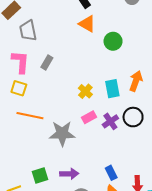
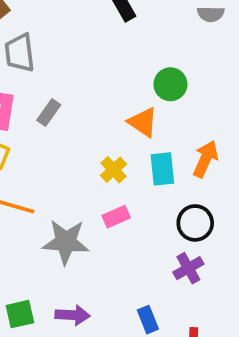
orange triangle: (87, 24) -> (143, 122), moved
purple cross: (110, 121) -> (188, 268), moved

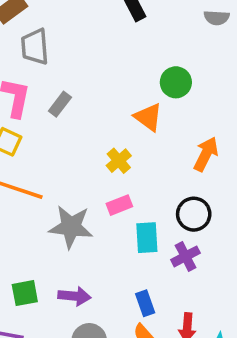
cyan rectangle: (162, 169) -> (147, 238), moved

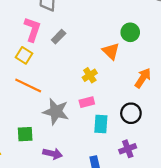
purple cross: (185, 256) -> (128, 149), moved
green square: (25, 293) -> (25, 134), moved

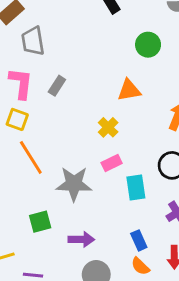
green circle: (130, 32) -> (148, 45), moved
orange triangle: (111, 51) -> (129, 90), turned -42
orange line: (28, 85) -> (31, 157), turned 44

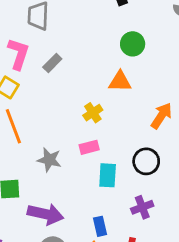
green circle: (148, 45) -> (133, 44), moved
gray star: (74, 184) -> (49, 160), size x0.7
purple arrow: (81, 239) -> (45, 214), size x1.4

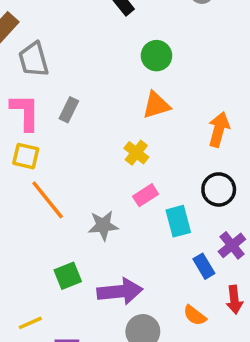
blue rectangle: (100, 226) -> (204, 266), moved

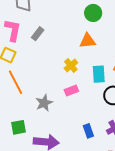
cyan rectangle: (178, 221) -> (99, 74), moved
gray star: (103, 226) -> (44, 103), turned -30
blue rectangle: (204, 266) -> (88, 131), moved

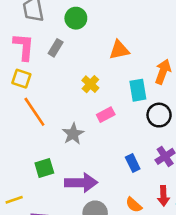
green circle: (93, 13) -> (76, 18), moved
yellow cross: (71, 65) -> (90, 84), moved

